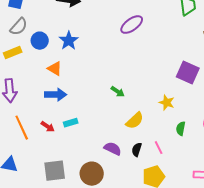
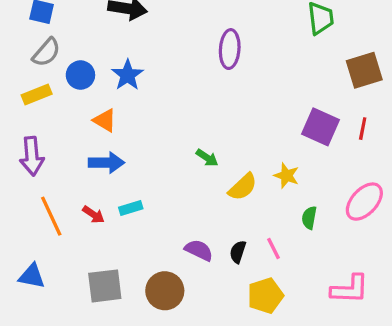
purple ellipse: (132, 25) -> (230, 49), turned -50
yellow semicircle: (135, 121) -> (243, 187), moved

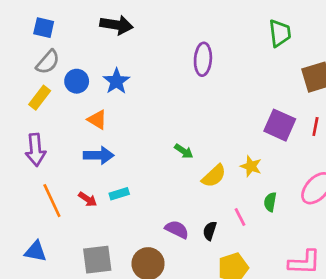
yellow rectangle: (37, 94) -> (40, 98), turned -30
pink line: (274, 249) -> (240, 217), moved

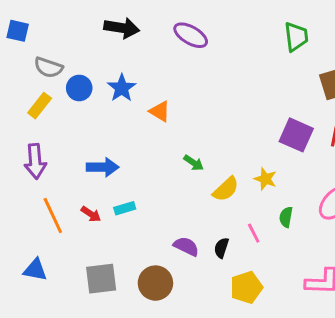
blue square: (44, 28) -> (18, 31), moved
purple ellipse: (203, 59) -> (191, 35), moved, turned -64
gray semicircle: (48, 62) -> (48, 67), turned 68
orange triangle: (97, 120) -> (160, 111), moved

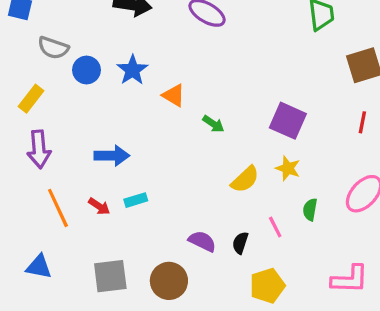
yellow rectangle: (40, 106) -> (31, 99), moved
purple square: (296, 135) -> (288, 121), moved
green arrow: (194, 163) -> (213, 124), moved

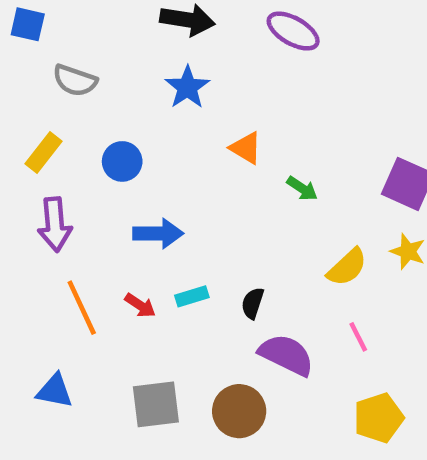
blue circle: (87, 70) -> (122, 161), moved
blue star: (132, 70) -> (187, 87), moved
pink line: (275, 227) -> (358, 337), moved
purple semicircle: (202, 241) -> (286, 355), size x1.4
black semicircle: (240, 243) -> (253, 303), moved

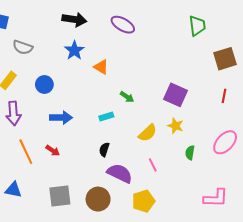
orange triangle: (246, 148) -> (101, 67), moved
cyan rectangle: (192, 296) -> (106, 117), moved
yellow pentagon: (379, 418) -> (143, 201), moved

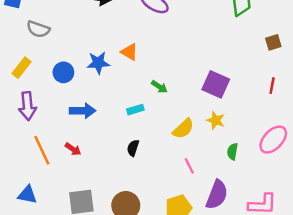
blue star: (74, 50) -> (98, 63), moved, turned 30
brown square: (225, 59) -> (273, 42), size x0.6
purple semicircle: (120, 173) -> (217, 195), moved, turned 85

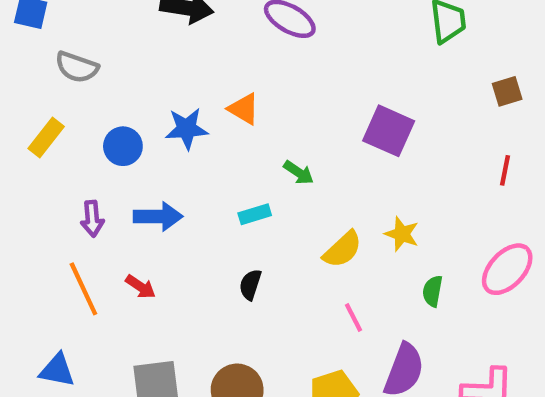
purple square: (216, 84) -> (389, 131), moved
purple arrow: (27, 106) -> (92, 219), moved, size x0.7

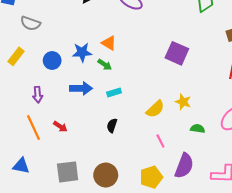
green arrow: (299, 173) -> (105, 65), moved
blue arrow: (158, 216) -> (81, 88), moved
green semicircle: (433, 291) -> (198, 129), turned 88

